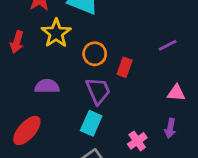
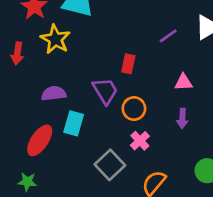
orange circle: (95, 54) -> (134, 109), moved
cyan rectangle: (91, 123) -> (74, 123), moved
pink cross: (137, 141) -> (140, 141), moved

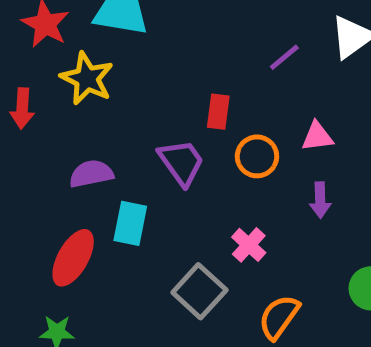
orange circle: (134, 109) -> (257, 156), moved

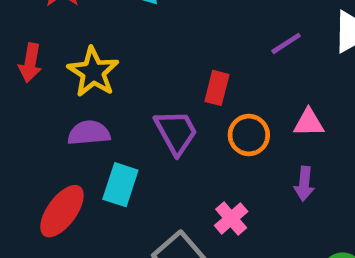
yellow star: (87, 78) -> (93, 72), moved

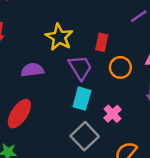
yellow star: (93, 72) -> (59, 37), moved
cyan rectangle: (120, 185) -> (82, 99), moved

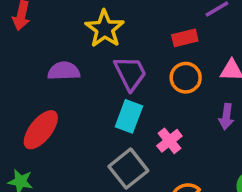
red rectangle: (102, 42) -> (185, 38), moved, turned 60

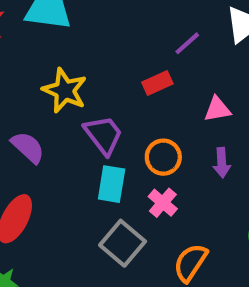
purple semicircle: (64, 71) -> (28, 147), turned 56
orange circle: (186, 78) -> (163, 157), moved

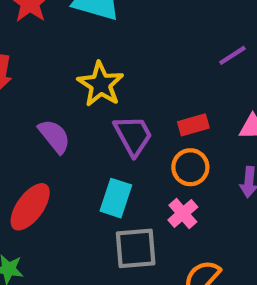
red rectangle: (157, 83) -> (193, 125), moved
cyan rectangle: (112, 184) -> (116, 198), moved
gray square: (123, 243) -> (136, 248), turned 36

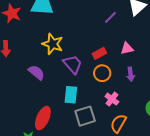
red ellipse: (30, 207) -> (43, 118), moved
pink cross: (183, 213) -> (112, 99), moved

